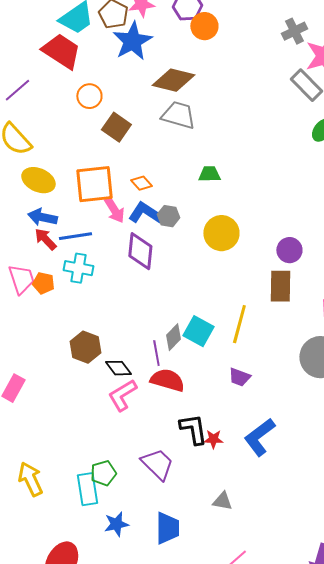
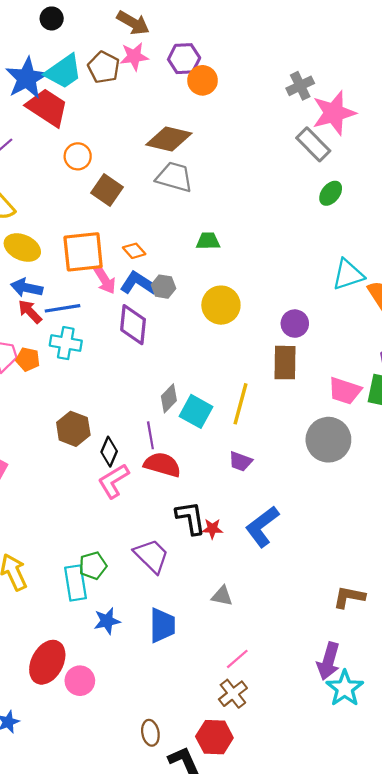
blue star: (132, 41) -> (27, 78), moved
gray diamond: (173, 337) -> (169, 398), moved
black diamond: (118, 368) -> (109, 452), turned 60

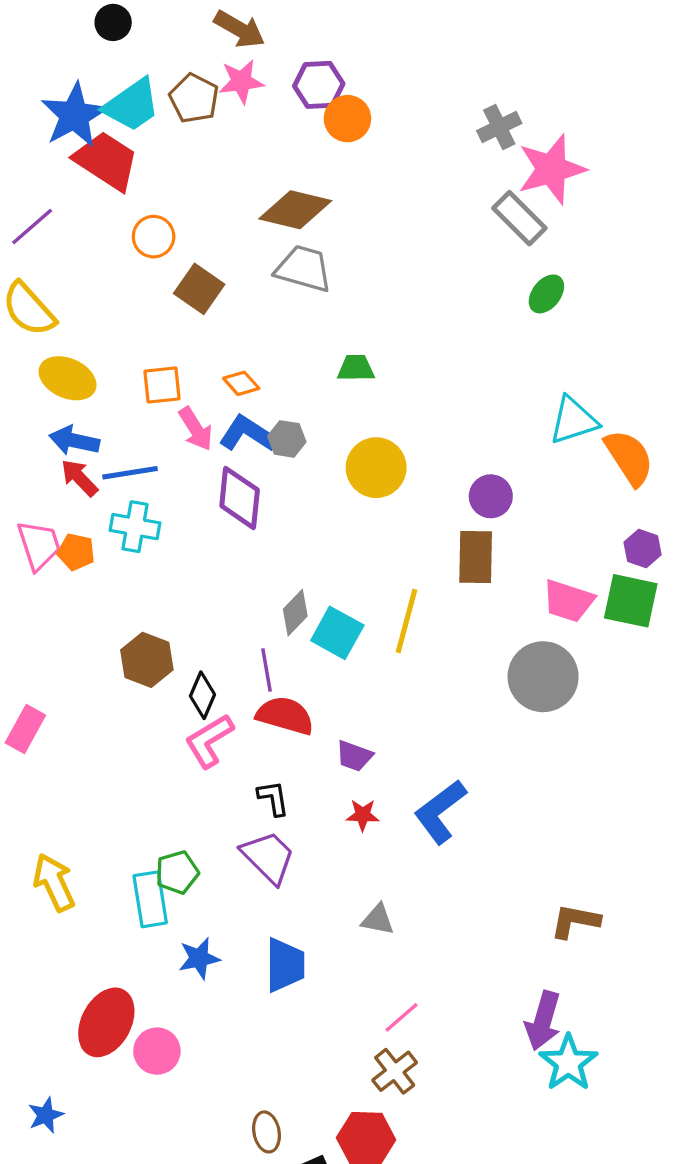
orange square: (83, 252) -> (162, 385), size x0.6
purple trapezoid: (241, 461) -> (354, 756), moved
black L-shape: (191, 518) -> (273, 798), moved, size x0.7

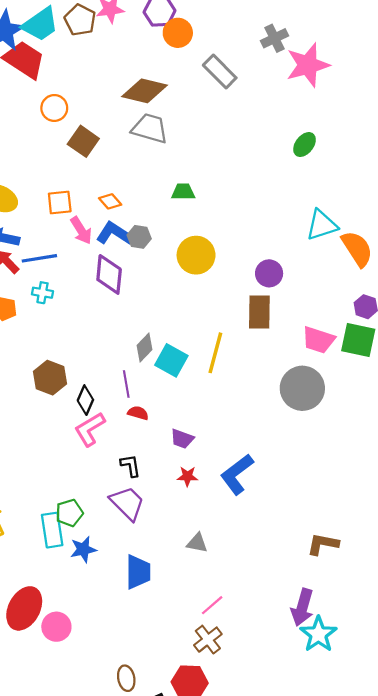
gray rectangle: (519, 218) -> (220, 71), moved
cyan cross: (135, 527) -> (42, 293), size x0.7
red semicircle: (285, 715) -> (138, 413), size x0.6
blue star: (199, 958) -> (83, 549), moved

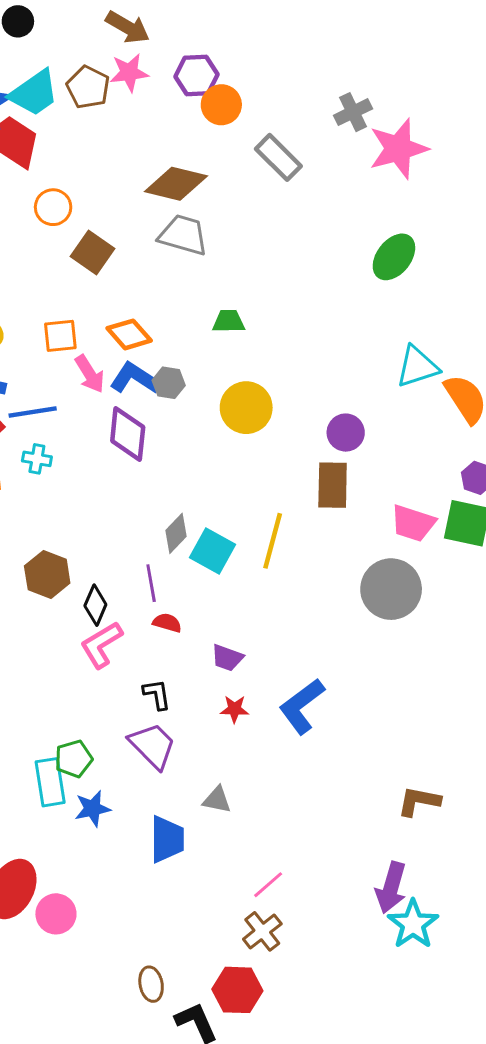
green ellipse: (305, 145) -> (394, 257), size x1.4
orange diamond: (110, 201) -> (129, 334), size x1.4
gray triangle: (197, 543) -> (217, 800), moved

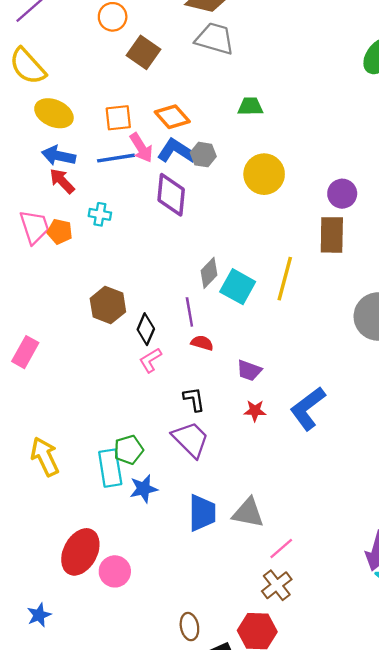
blue line: (33, 412) -> (116, 158), moved
pink L-shape: (101, 645) -> (150, 360), size x0.7
gray triangle: (217, 800) -> (248, 513), moved, size x1.4

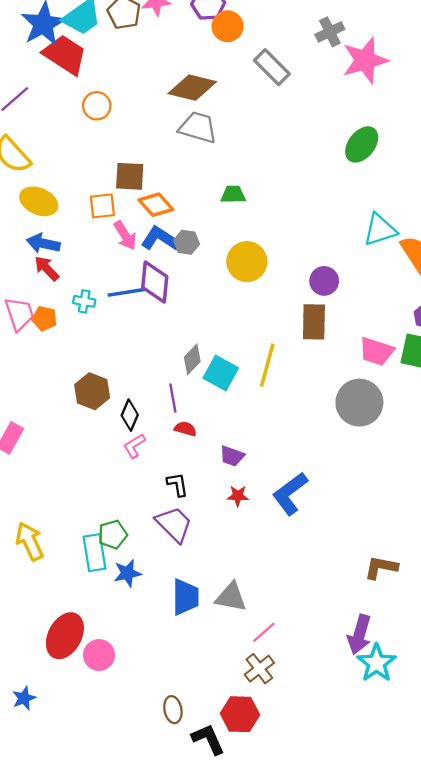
brown square: (144, 52) -> (130, 176), moved, turned -32
blue line: (116, 158) -> (126, 292), moved

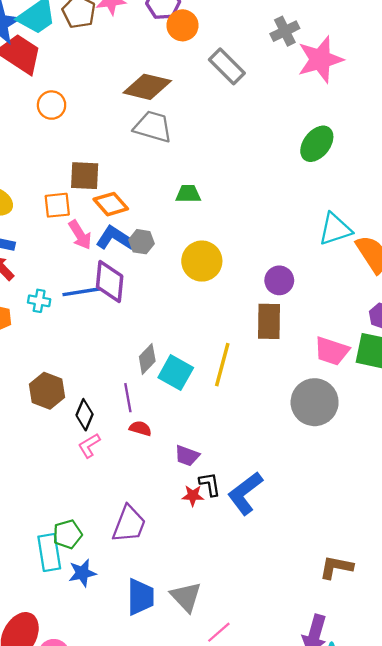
black L-shape: (177, 484) -> (210, 484), moved
purple trapezoid: (174, 524) -> (129, 524), turned 66
gray triangle: (231, 597) -> (186, 597), turned 36

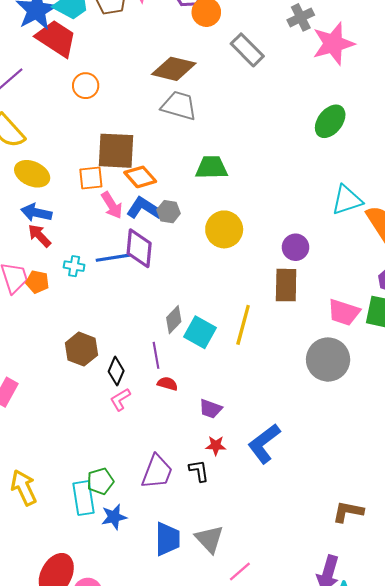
brown square: (85, 176) -> (116, 151), size x1.4
green trapezoid: (188, 194) -> (212, 167), size x1.4
black L-shape: (210, 484) -> (199, 471), moved

